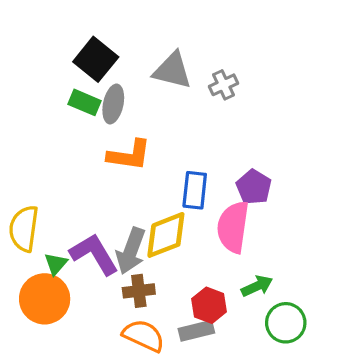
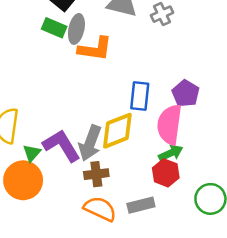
orange L-shape: (129, 155) -> (95, 49), moved
green arrow: (257, 286) -> (171, 153), moved
red hexagon: (209, 305) -> (166, 173), moved

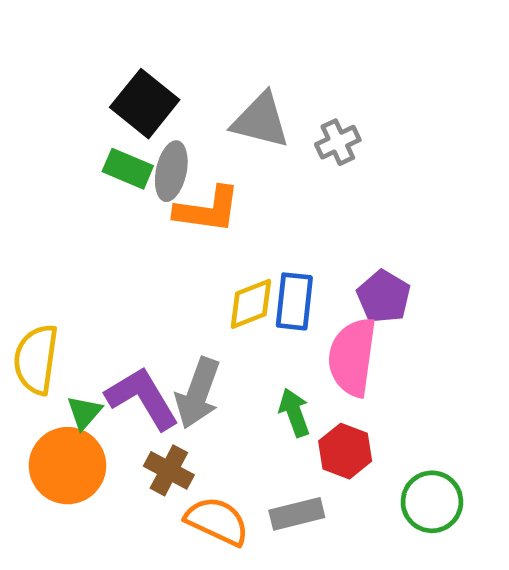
yellow diamond: (117, 131) -> (251, 304), moved, size x0.7
green arrow: (171, 153) -> (294, 412), moved, turned -85
brown cross: (96, 174) -> (169, 470), moved, turned 35

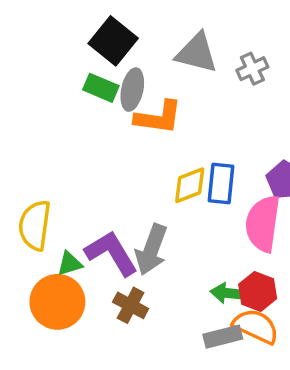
green triangle: (84, 412) -> (70, 264), turned 32
green arrow: (294, 412) -> (228, 293), moved, turned -64
orange semicircle: (217, 521) -> (256, 326), moved

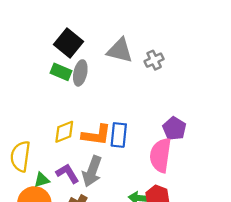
orange L-shape: (158, 117) -> (96, 135), moved
blue rectangle: (221, 184) -> (119, 135), moved
yellow diamond: (190, 185) -> (64, 132), moved
purple L-shape: (111, 253) -> (67, 173), size x0.7

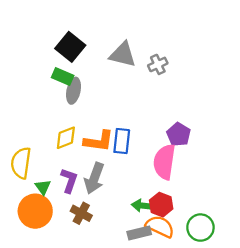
gray ellipse: (80, 73) -> (74, 91), moved
purple L-shape: (67, 173) -> (69, 180), turned 50
green triangle: (42, 180) -> (43, 187), turned -49

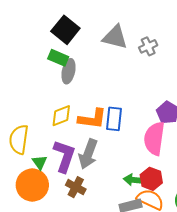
purple L-shape: (69, 180) -> (64, 156), size x1.4

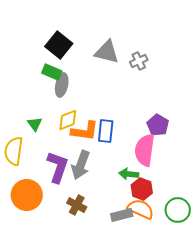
yellow diamond: (61, 116) -> (68, 120), moved
green triangle: (40, 162) -> (35, 124), moved
green arrow: (134, 180) -> (129, 174), moved
brown cross: (76, 187) -> (77, 205), moved

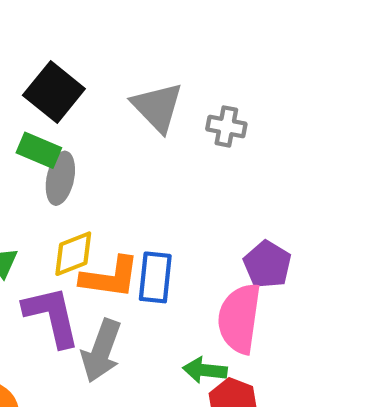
gray triangle: (107, 52) -> (157, 107), turned 32
gray cross: (139, 61) -> (226, 126), turned 36
purple L-shape: (58, 167) -> (52, 316), moved, turned -32

